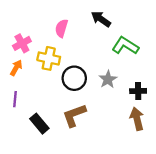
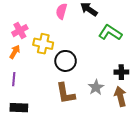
pink semicircle: (61, 28) -> (61, 11), moved
gray star: (108, 79) -> (96, 87), moved
brown L-shape: (74, 115) -> (66, 93), turned -80
black rectangle: (39, 124) -> (19, 108), moved, turned -48

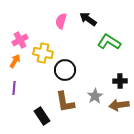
brown arrow: (120, 96) -> (119, 105), turned -84
black rectangle: (19, 108) -> (42, 116), moved, turned 54

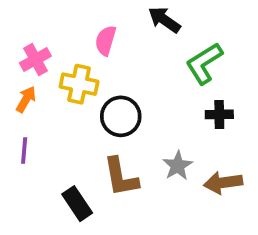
pink semicircle: (61, 21) -> (106, 41), moved
green L-shape: (109, 42) -> (204, 63), turned -65
black cross: (120, 81) -> (219, 114), moved

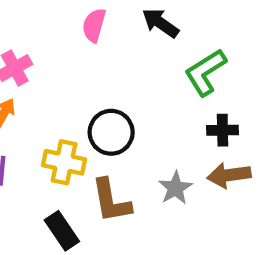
pink semicircle: (106, 41) -> (94, 25), moved
yellow cross: (79, 84) -> (64, 162), moved
brown arrow: (223, 183) -> (229, 175), moved

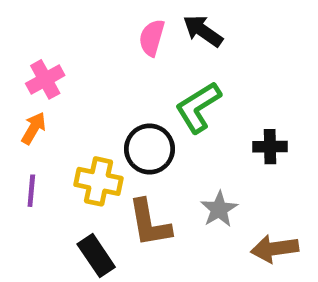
pink semicircle: (94, 25) -> (152, 38), moved
green L-shape: (205, 72) -> (198, 107), moved
brown arrow: (229, 175) -> (275, 249), moved

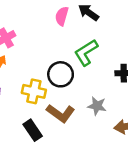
gray star: (219, 209) -> (97, 106), turned -30
brown L-shape: (149, 223) -> (61, 113), turned -44

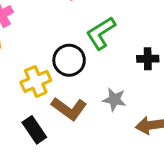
yellow cross: (34, 91) -> (36, 81), turned -35

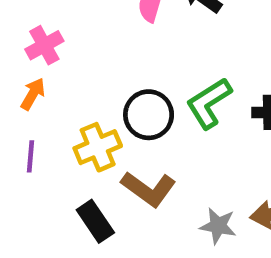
green L-shape: (101, 33) -> (209, 103), moved
gray star: (114, 100) -> (218, 226), moved

